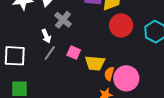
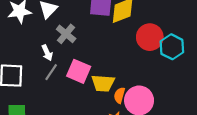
red circle: (121, 25) -> (150, 37), moved
pink square: (74, 53) -> (79, 71), size x1.5

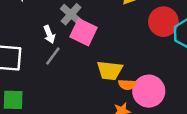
pink square: (79, 71) -> (84, 32), moved
orange semicircle: (119, 95) -> (127, 85), turned -105

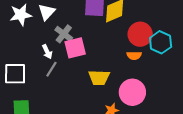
pink square: (84, 32) -> (75, 48), turned -35
orange semicircle: (127, 85) -> (134, 55), moved

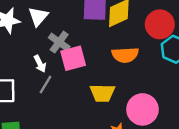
red circle: (140, 34) -> (160, 24), moved
orange semicircle: (134, 55) -> (125, 55), moved, size x1.5

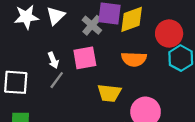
gray cross: (59, 42) -> (92, 25), moved

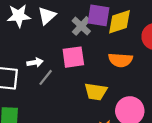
white arrow: (53, 60) -> (35, 62), moved, turned -80

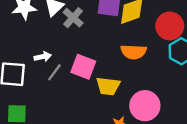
gray cross: (81, 26) -> (73, 18), moved
pink square: (73, 57) -> (83, 67), moved, turned 30

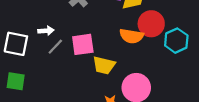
red circle: (170, 26) -> (151, 24), moved
pink square: (83, 67) -> (83, 44), turned -35

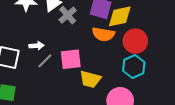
orange semicircle: (132, 36) -> (103, 34), moved
cyan hexagon: (176, 41) -> (134, 66), moved

